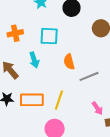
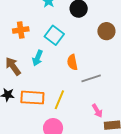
cyan square: (49, 36) -> (54, 35), turned 30
cyan arrow: (34, 60) -> (38, 58), turned 35

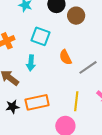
brown circle: (106, 31) -> (76, 16), moved
yellow line: (59, 100) -> (76, 101), moved

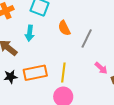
gray line: (88, 67) -> (87, 39), turned -30
yellow line: (76, 101) -> (63, 72), moved

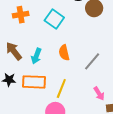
orange semicircle: (64, 28) -> (64, 53), moved
cyan arrow: (30, 33) -> (36, 56), moved

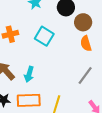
orange semicircle: (64, 53) -> (86, 43), moved

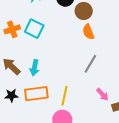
cyan square: (44, 36) -> (34, 29), moved

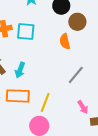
cyan square: (34, 29) -> (26, 31), turned -30
orange semicircle: (88, 32) -> (65, 41), moved

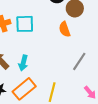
orange rectangle: (18, 96) -> (24, 89), turned -35

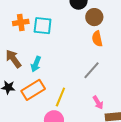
orange semicircle: (65, 29) -> (97, 39), moved

